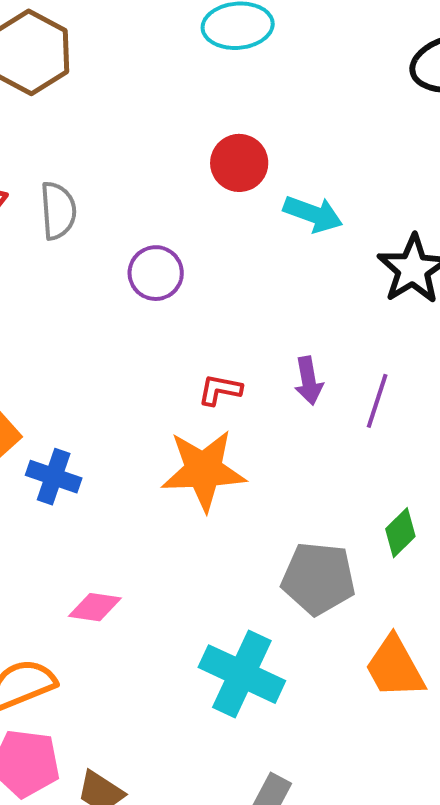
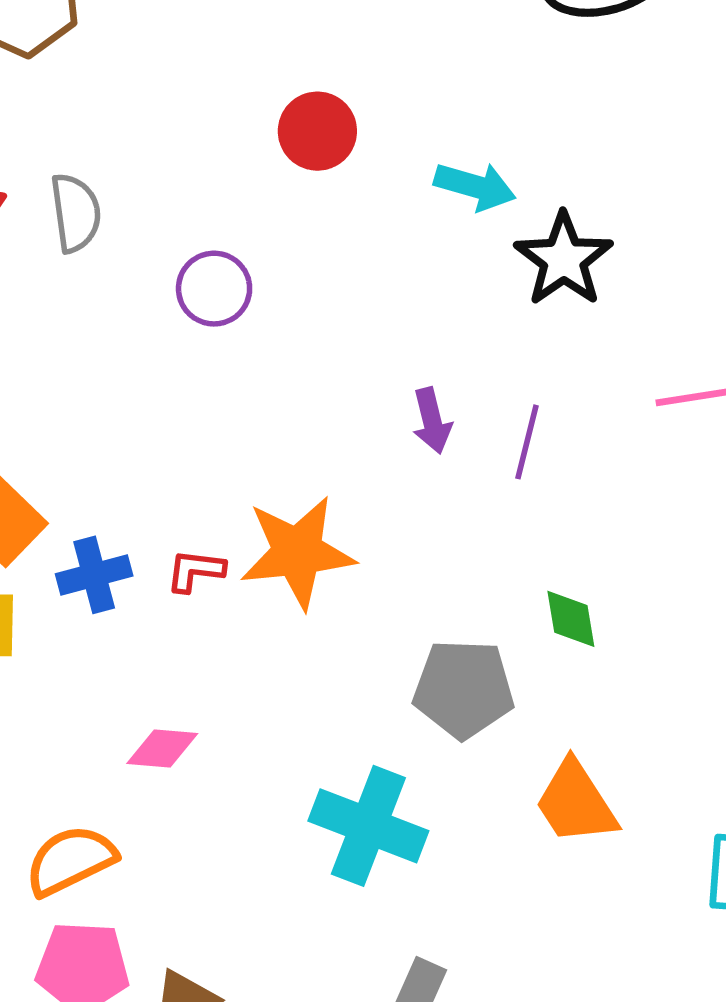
cyan arrow: (313, 214) -> (475, 186), moved
red L-shape: (220, 390) -> (195, 571), moved
blue cross: (54, 477) -> (94, 575), turned -30
green diamond: (400, 533) -> (571, 619), turned -51

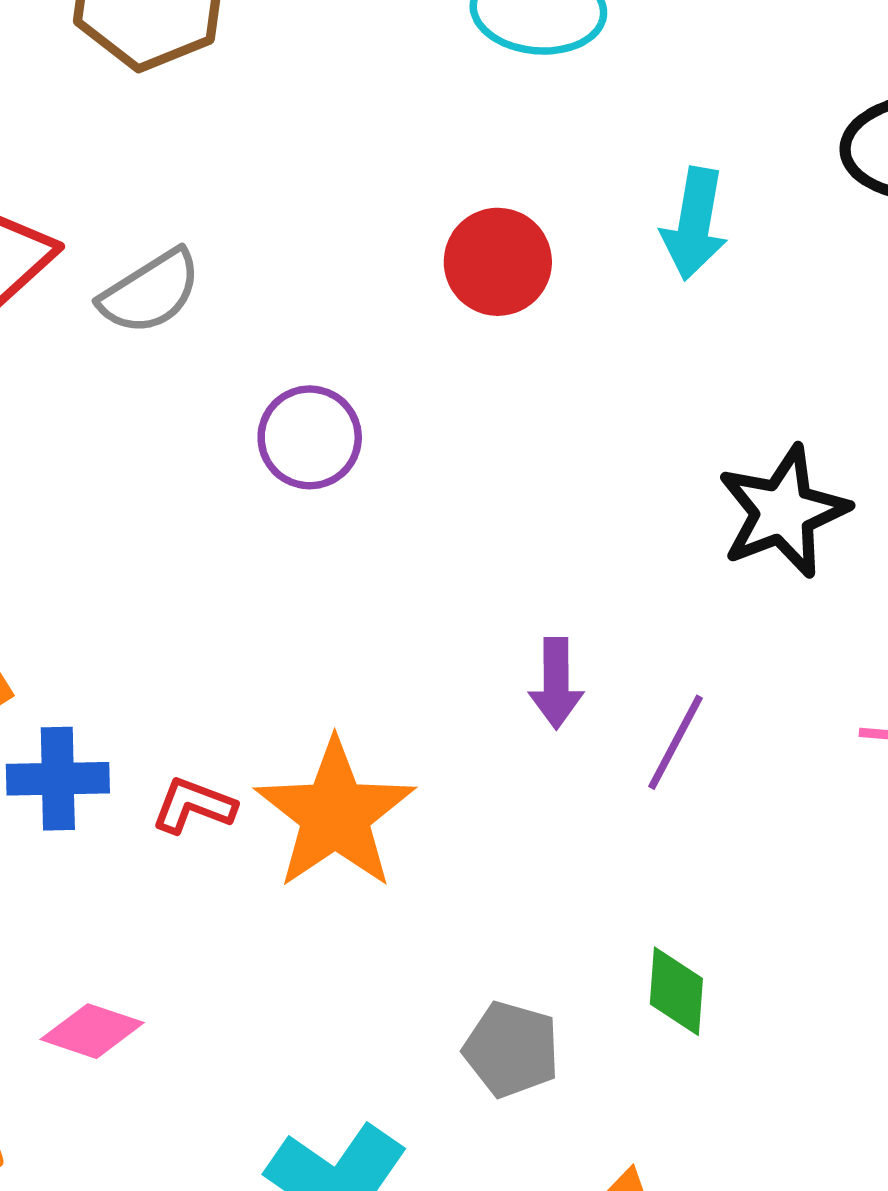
cyan arrow: (475, 186) -> (694, 224), moved, turned 70
gray semicircle: (76, 213) -> (150, 292), turned 52
orange star: (297, 552) -> (335, 814), turned 30
gray pentagon: (464, 689) -> (511, 1049), size x0.7

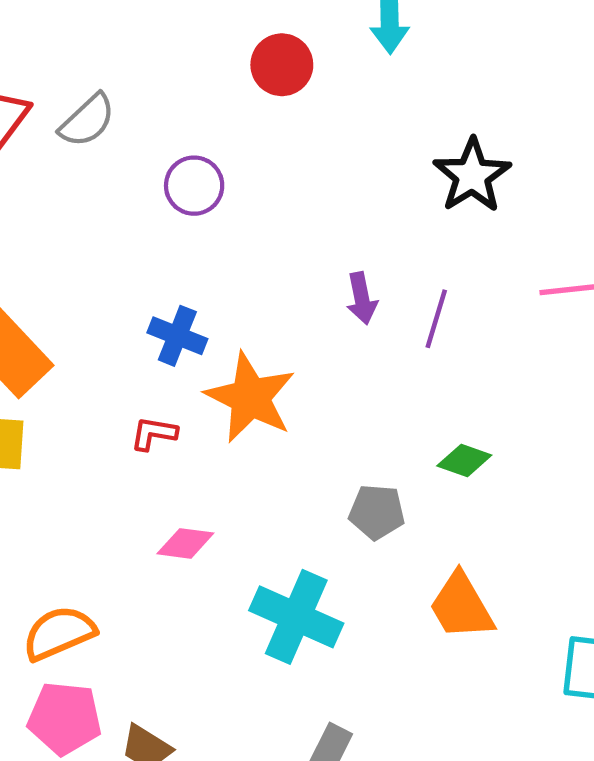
blue cross: (58, 779) -> (177, 336), moved, turned 34
red L-shape: (194, 806) -> (154, 433), moved
green diamond: (676, 991) -> (464, 461), turned -64
pink diamond: (92, 1031) -> (185, 543), moved

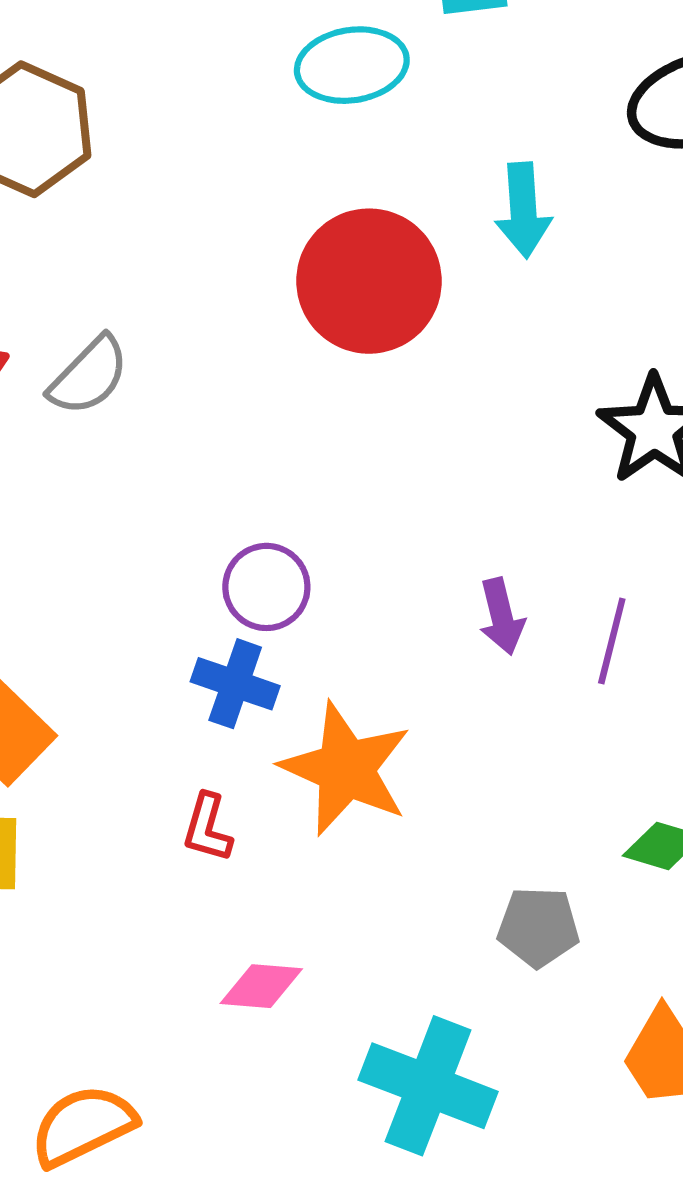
red circle: (282, 65) -> (369, 281), size x1.6
purple circle: (194, 186) -> (266, 587), moved
red L-shape: (154, 433) -> (207, 828), turned -81

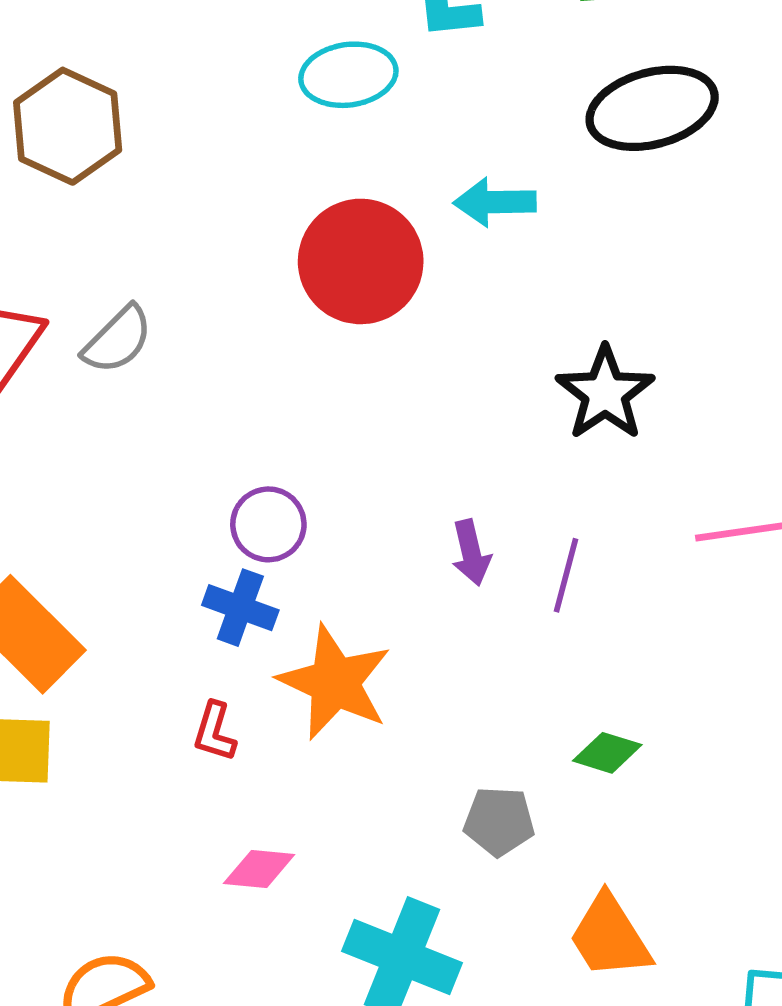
cyan arrow: (523, 210) -> (495, 202), turned 92

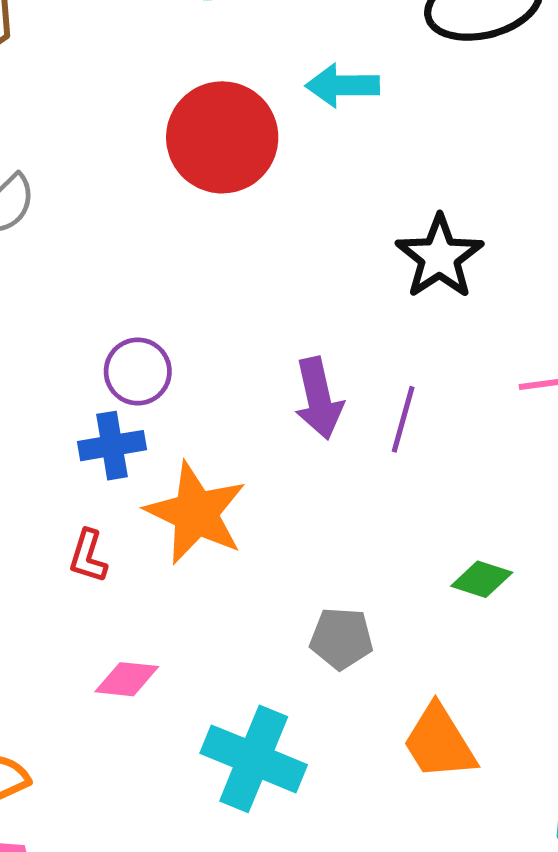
purple arrow: (471, 553) -> (319, 398), size x1.4
blue cross: (240, 608) -> (112, 446), turned -30
green diamond: (607, 753) -> (482, 579), moved

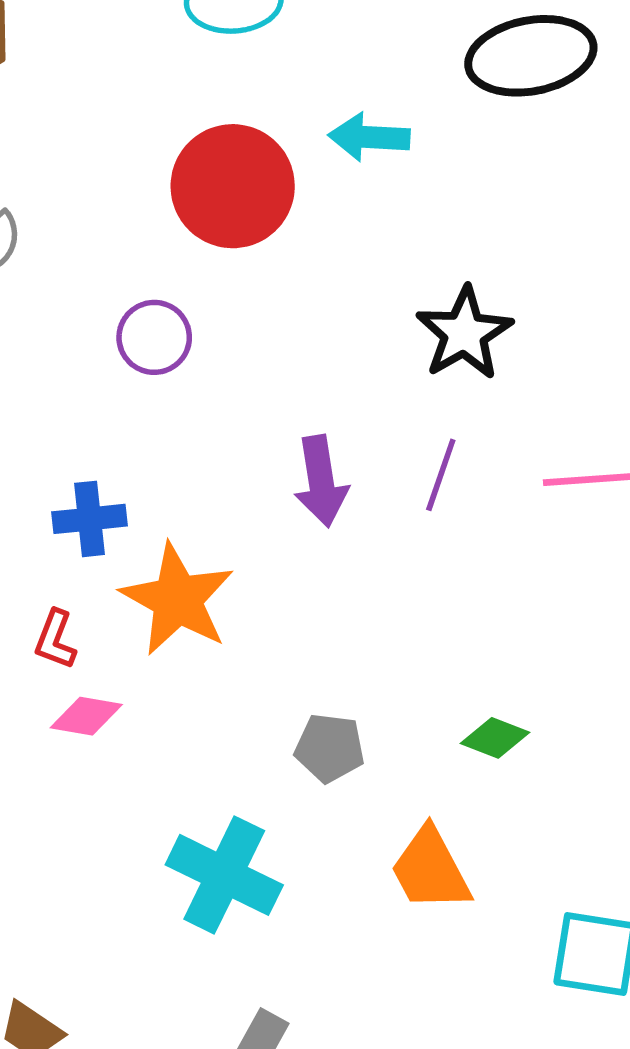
purple circle: (138, 371) -> (154, 337), moved
purple line: (403, 419) -> (441, 475), moved
green diamond: (482, 579) -> (495, 738), moved
pink diamond: (127, 679) -> (86, 716), moved

